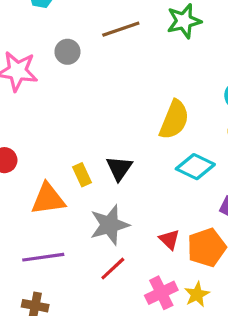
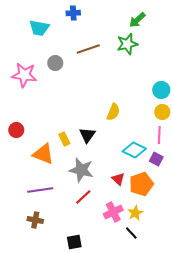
yellow semicircle: (174, 120) -> (113, 112), moved, size x0.7
cyan diamond: (195, 167) -> (134, 150), moved
orange triangle: (48, 199) -> (43, 154), turned 30
gray star: (110, 225) -> (81, 170), turned 30

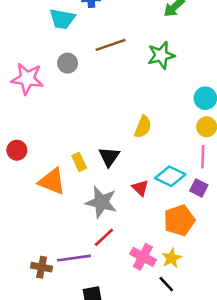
cyan trapezoid: (39, 28) -> (62, 19), moved
green star: (127, 44) -> (161, 55), moved
red triangle: (118, 179) -> (140, 188), moved
purple line: (40, 190) -> (74, 258), moved
pink cross: (113, 212) -> (143, 257), turned -36

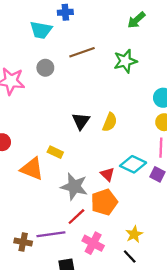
black triangle: (109, 157) -> (81, 121), moved
yellow rectangle: (79, 162) -> (55, 152), turned -40
orange pentagon: (179, 220) -> (104, 202), moved
pink cross: (143, 257) -> (93, 243), moved

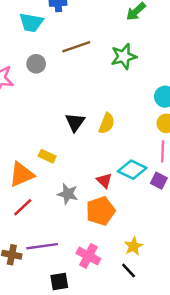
orange triangle: (32, 169) -> (22, 174), turned -45
gray star: (74, 187) -> (68, 194), size x0.7
red line: (76, 217) -> (23, 207), moved

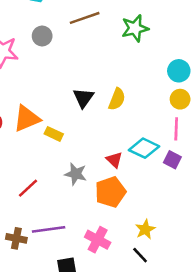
orange triangle: (22, 174) -> (27, 119), moved

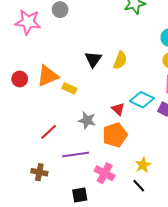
purple line: (49, 229) -> (76, 155), moved

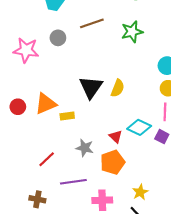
black triangle: (93, 59) -> (91, 87), size x1.4
yellow rectangle: (69, 88) -> (67, 116), turned -32
pink cross: (105, 173) -> (102, 200), turned -30

